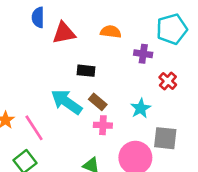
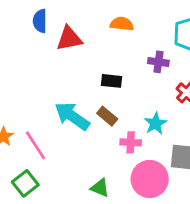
orange semicircle: (111, 32) -> (122, 24), moved
black rectangle: (86, 71) -> (112, 81), moved
pink cross: (103, 125) -> (131, 142), moved

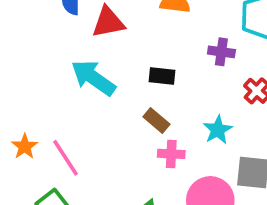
cyan arrow: (72, 116) -> (93, 78), moved
pink cross: (131, 142) -> (171, 154), moved

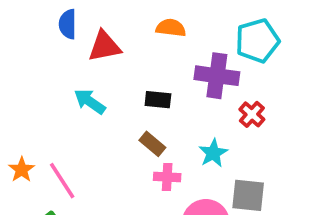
purple cross: (221, 52) -> (217, 76), size x1.6
cyan arrow: (93, 78) -> (90, 101), size x0.7

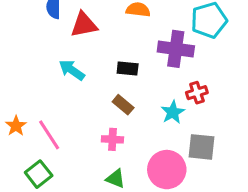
red cross: (252, 114) -> (197, 93), moved, turned 30
pink cross: (167, 177) -> (112, 139), moved

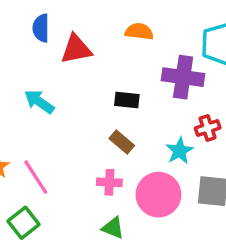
cyan arrow: (72, 70) -> (39, 102), moved
pink circle: (167, 170) -> (158, 195), moved

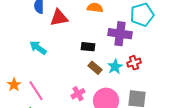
brown rectangle: (122, 142) -> (95, 68), moved
cyan star: (180, 151) -> (115, 67), moved
pink cross: (109, 182) -> (78, 94), turned -32

